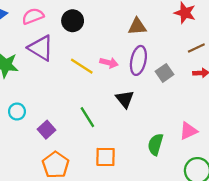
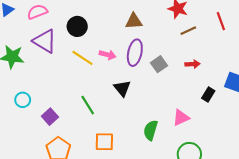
black circle: (73, 21) -> (77, 26), moved
brown line: (196, 48) -> (188, 31), moved

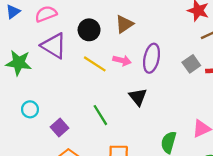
brown triangle: (134, 21) -> (124, 24), moved, turned -30
gray square: (159, 64) -> (191, 64), moved

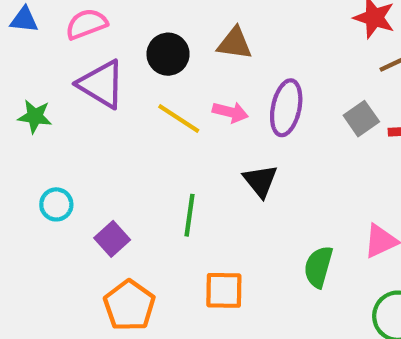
blue triangle: (13, 12) -> (24, 20), turned 42
brown triangle: (124, 24) -> (235, 43), turned 42
green star: (19, 63) -> (35, 116), size x0.7
green line: (100, 115) -> (190, 215), turned 40

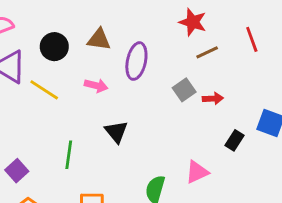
purple ellipse: (286, 108) -> (136, 61), moved
yellow line: (179, 119) -> (44, 90), moved

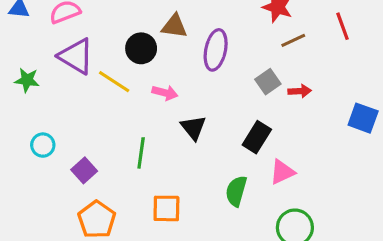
black circle: (54, 47) -> (141, 48), moved
pink arrow: (96, 86) -> (165, 93), moved
black rectangle: (235, 140) -> (257, 137), moved, size x1.4

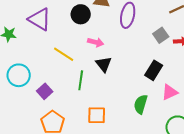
yellow line: (114, 82) -> (64, 54), moved
black triangle: (193, 128) -> (104, 64), moved
cyan circle: (43, 145) -> (19, 75), size x1.5

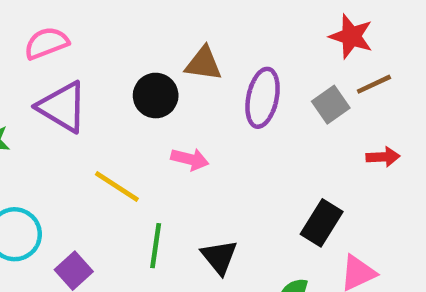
gray square: (161, 35) -> (331, 105), moved
black triangle: (104, 64) -> (219, 257), moved

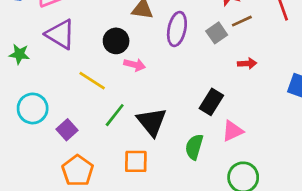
black circle: (156, 96) -> (116, 41), moved
green line: (156, 246) -> (115, 115), turned 30
black triangle: (219, 257) -> (152, 122), size x1.4

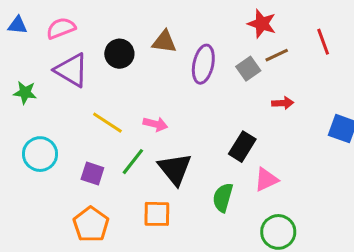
black circle: (116, 41) -> (119, 54), moved
pink arrow: (135, 65) -> (155, 124), moved
purple square: (67, 130) -> (92, 174), moved, turned -30

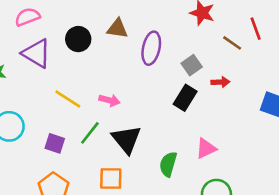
brown line: (277, 55) -> (232, 43), moved, turned 60
gray square: (248, 69) -> (192, 65), moved
black rectangle: (242, 147) -> (185, 98), moved

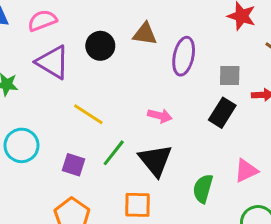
gray square: (192, 65) -> (230, 76), turned 36
pink arrow: (110, 100) -> (160, 116), moved

